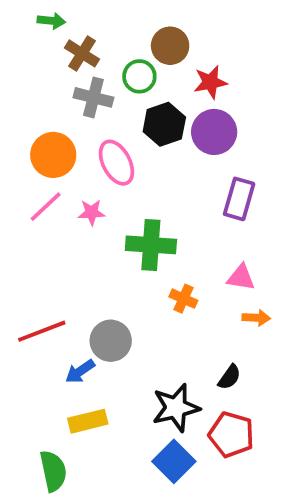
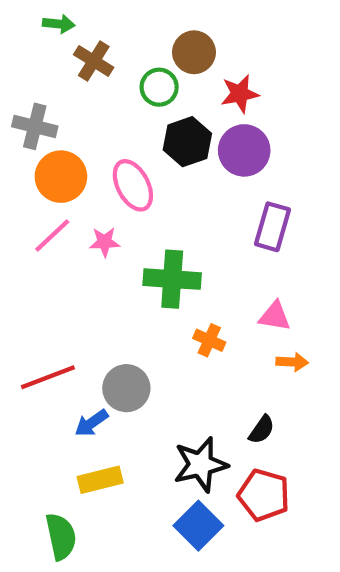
gray cross: (93, 97) -> (35, 126), moved

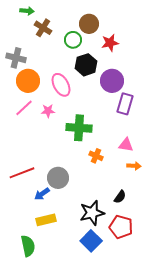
purple circle: (244, 150) -> (112, 81), moved

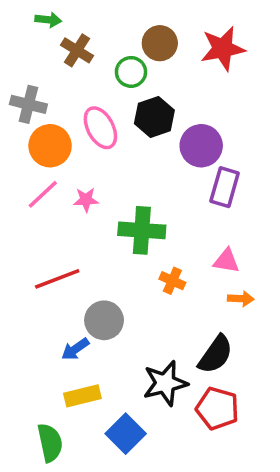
red star: (110, 43) -> (223, 49), moved, size x1.4
pink ellipse: (61, 85) -> (100, 128), moved
red line: (22, 173) -> (57, 279), moved
black semicircle: (120, 197) -> (216, 354), size x1.6
blue square: (91, 241) -> (126, 434), moved

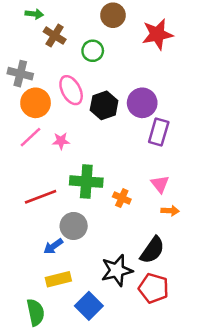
brown circle: (160, 43) -> (113, 15), moved
black hexagon: (154, 117) -> (104, 105), moved
green cross: (142, 230) -> (86, 182), moved
pink triangle: (226, 261) -> (160, 184), turned 42

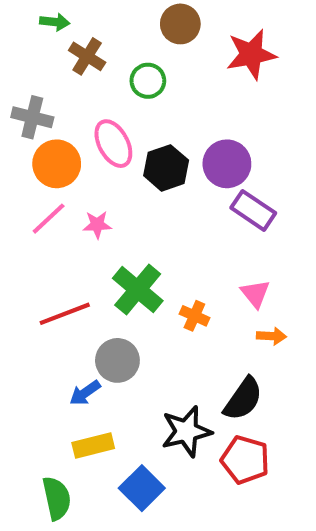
purple rectangle: (159, 132) -> (253, 210), turned -72
green cross: (86, 182) -> (138, 289), turned 36

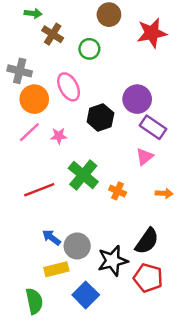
black hexagon: (166, 168) -> (100, 117), moved
pink triangle: (255, 294) -> (144, 157), moved, turned 30
orange arrow: (272, 336) -> (164, 193), moved
gray circle: (117, 360) -> (77, 246), moved
blue arrow: (85, 393) -> (51, 237), turned 72

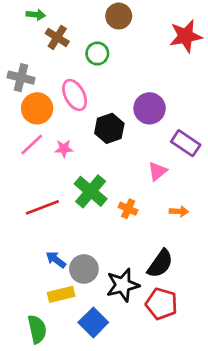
red star: (152, 33) -> (186, 36), moved
purple rectangle: (153, 127) -> (186, 143), moved

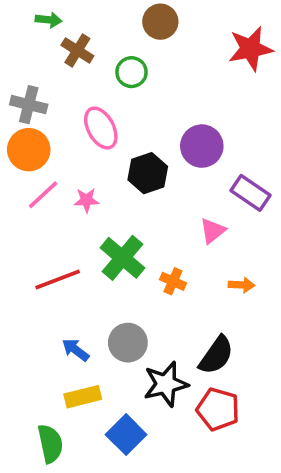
orange circle: (37, 108) -> (29, 150), moved
gray circle: (84, 269) -> (128, 343), moved

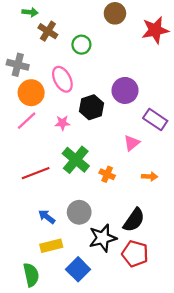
brown circle: (160, 22) -> (115, 13), moved
orange circle: (29, 150) -> (31, 93), moved
pink star: (86, 200) -> (62, 123), moved

